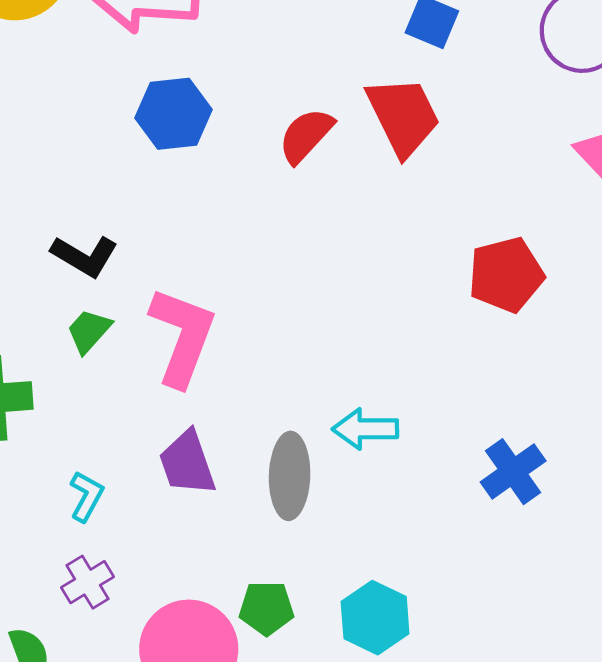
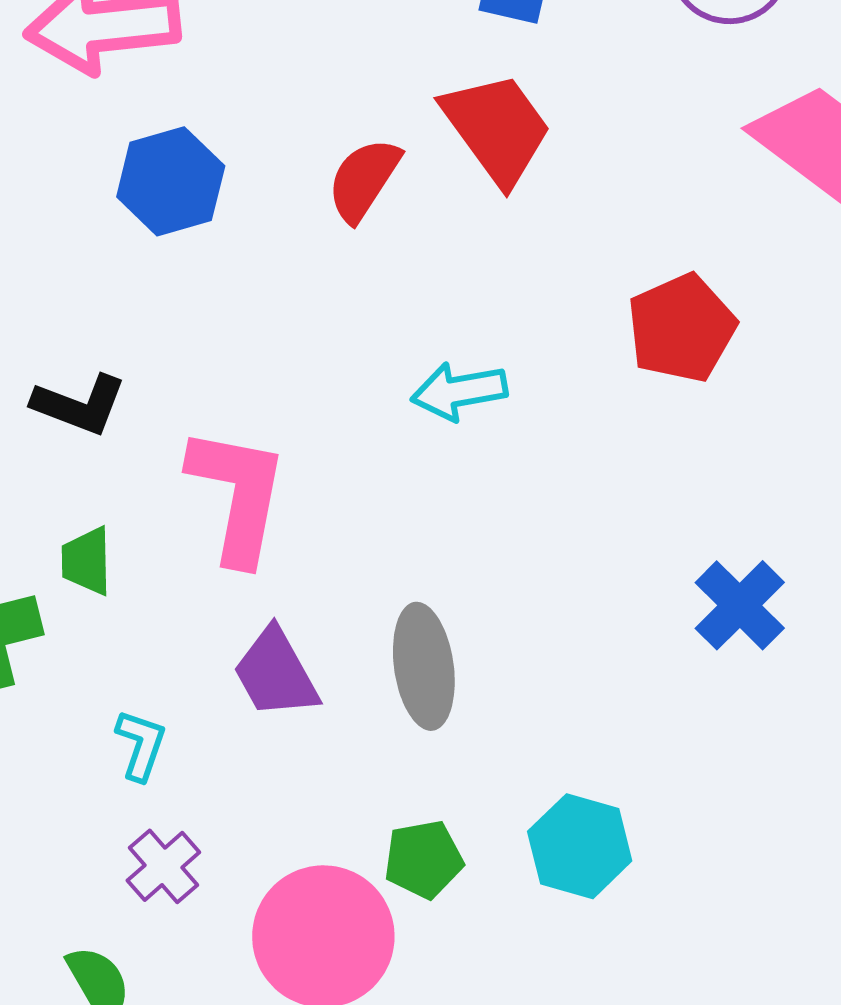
green trapezoid: (89, 331) -> (87, 561), moved, turned -33
cyan arrow: (365, 429) -> (459, 391), moved

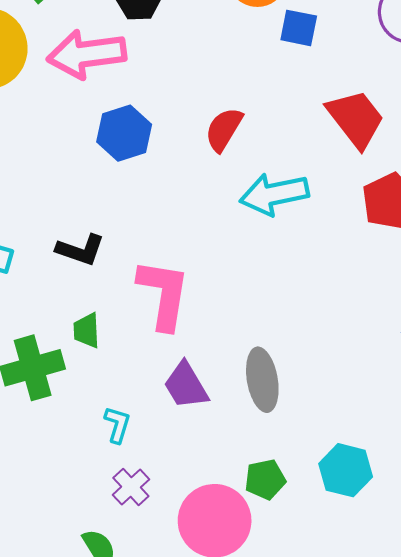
red trapezoid: (497, 128) -> (356, 119), moved
cyan arrow: (459, 391) -> (274, 194), moved, size x1.4

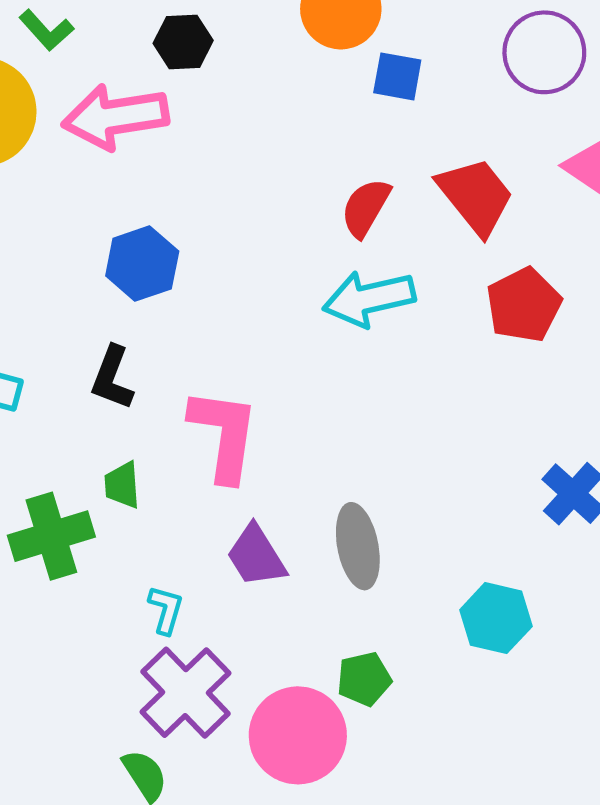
red semicircle: (224, 129) -> (366, 208), moved
blue hexagon: (124, 133) -> (142, 264), moved
black L-shape: (80, 250) -> (112, 378), turned 93
cyan hexagon: (346, 470) -> (496, 618), moved
purple cross: (131, 487) -> (185, 693), size x1.8

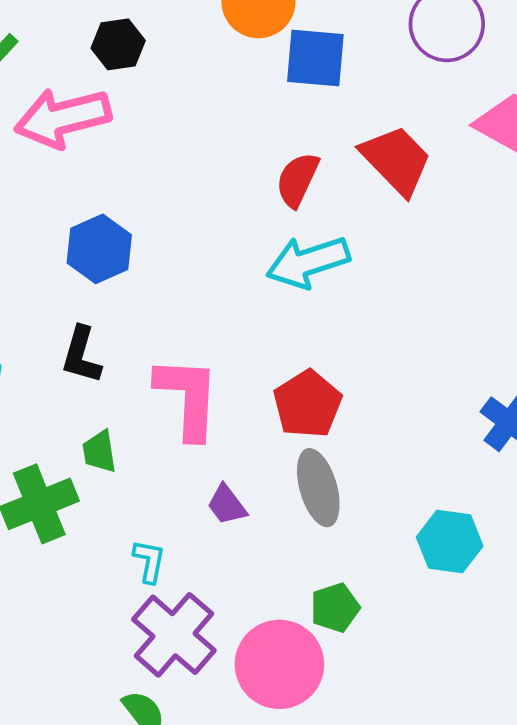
blue square: (397, 76) -> (315, 58), size x1.4
red pentagon: (524, 305) -> (308, 404), moved
purple trapezoid: (256, 556) -> (227, 505), size x0.7

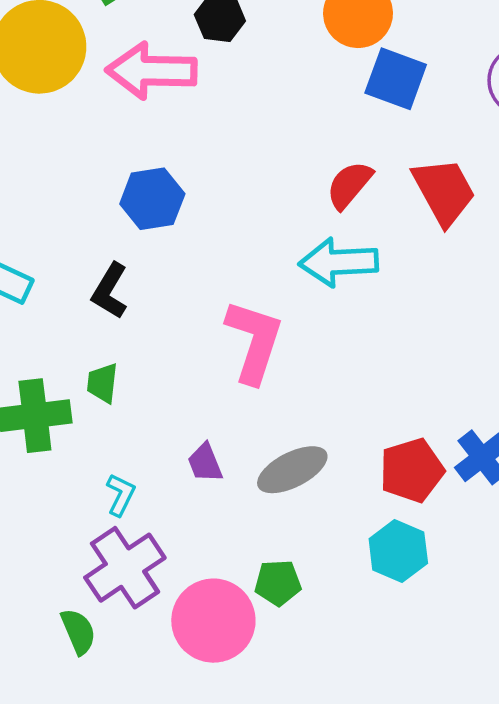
pink L-shape: (188, 397) -> (254, 341), moved
red pentagon: (308, 404) -> (412, 470), moved
gray ellipse: (318, 488) -> (292, 470), turned 64

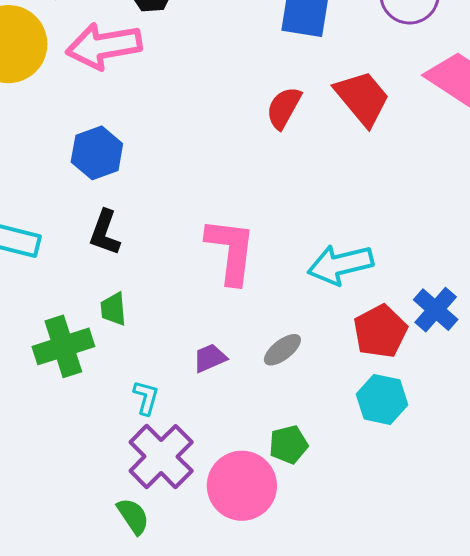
blue hexagon: (152, 199) -> (97, 153), moved
cyan arrow: (339, 262) -> (340, 265), moved
purple trapezoid: (205, 463) -> (210, 358), turned 99
gray ellipse: (292, 470) -> (282, 350), size x0.7

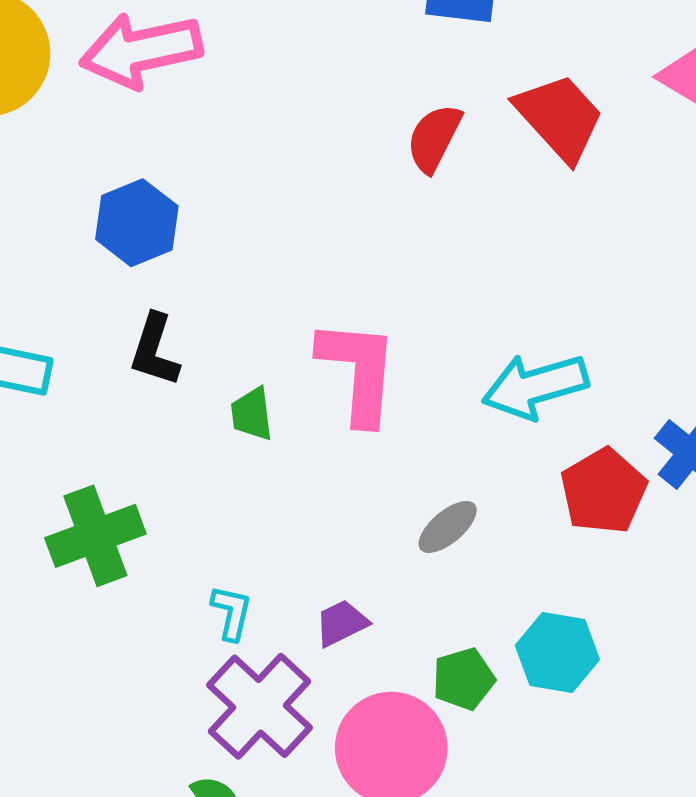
green trapezoid: (113, 309) -> (252, 414), moved
purple trapezoid: (210, 358) -> (341, 623), moved
cyan hexagon: (382, 399) -> (557, 652), moved

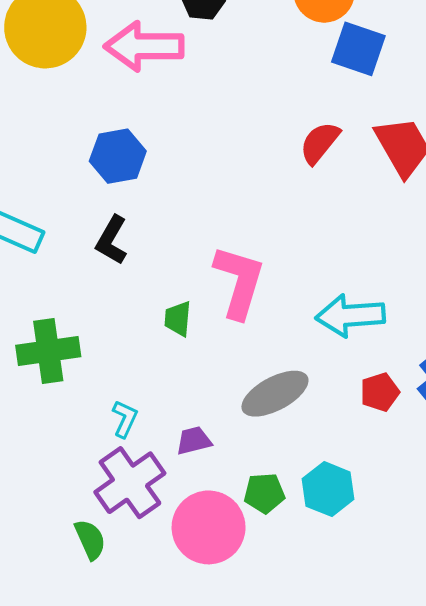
green trapezoid: (252, 414) -> (178, 319), moved
red pentagon: (604, 491) -> (380, 392), size x0.7
gray ellipse: (448, 527) -> (275, 394), size x1.6

